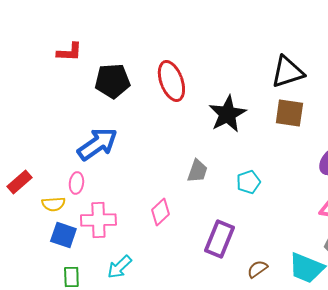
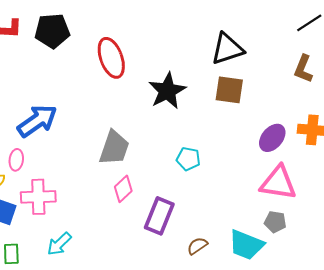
black pentagon: (112, 81) -> (52, 31), moved
gray trapezoid: (197, 171) -> (114, 148), moved, size x1.5
cyan pentagon: (248, 182) -> (188, 159), turned 30
pink diamond: (160, 212) -> (123, 189), moved

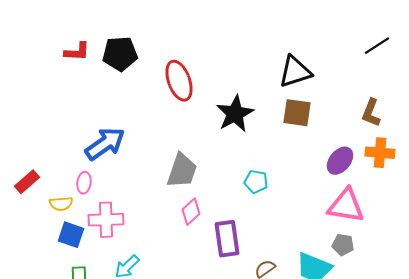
brown L-shape: (303, 69) -> (371, 113), moved
purple rectangle: (159, 216) -> (227, 239), turned -30

